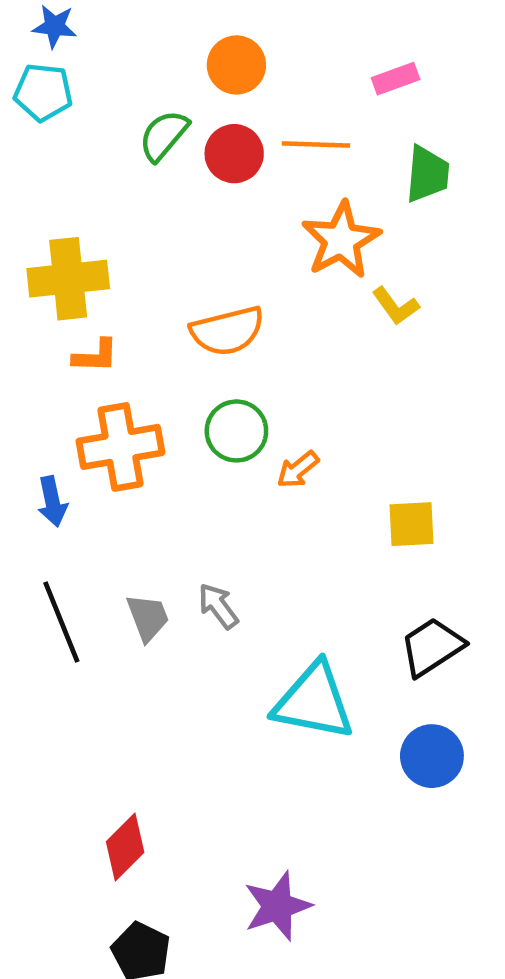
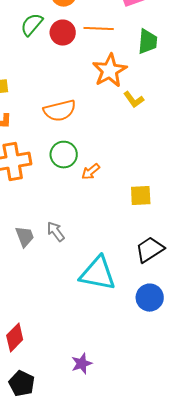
purple star: (277, 906) -> (82, 364), size x0.7

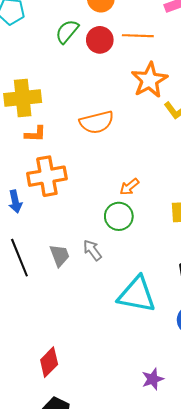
green circle: (64, 155) -> (119, 216), moved
purple star: (82, 364) -> (153, 379), moved

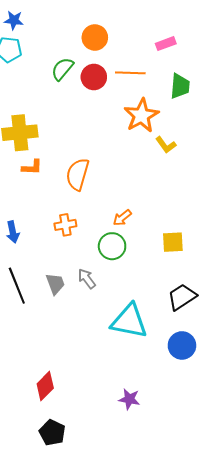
orange semicircle: (97, 122) -> (78, 174), moved, turned 120
orange cross: (47, 176) -> (65, 225), moved, size x0.6
purple star: (153, 379) -> (129, 399), moved, turned 30

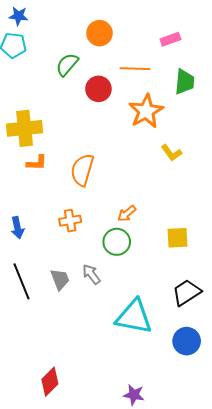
red circle: (94, 77) -> (98, 89), moved
yellow L-shape: (166, 145) -> (171, 153), moved

